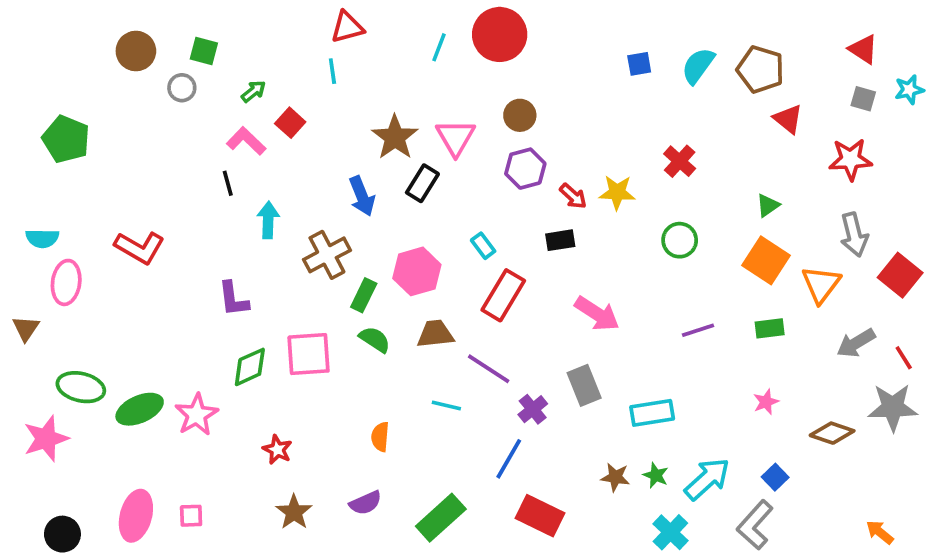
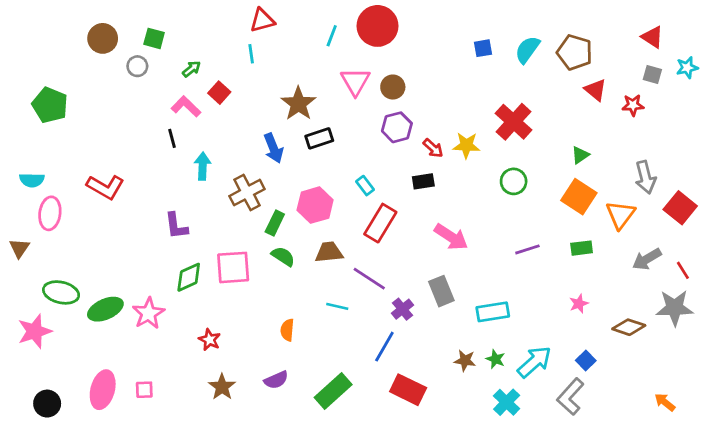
pink triangle: (456, 137) -> (355, 81), moved
red star: (850, 159) -> (633, 105), moved, size x0.7
red cross: (680, 161) -> (514, 122), size x1.5
black rectangle: (422, 183) -> (319, 138), turned 40

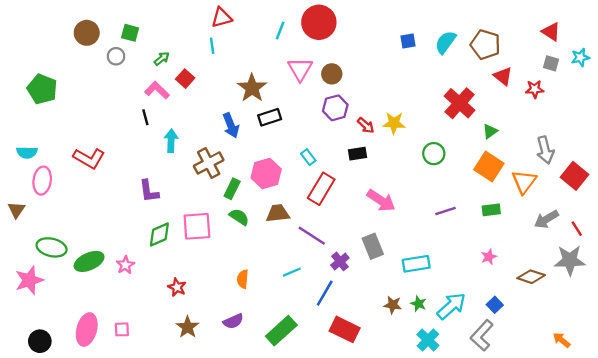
red cross: (514, 122) -> (460, 103), moved
cyan line: (337, 306) -> (292, 272), moved, turned -36
pink star: (148, 313) -> (125, 265), size x0.7

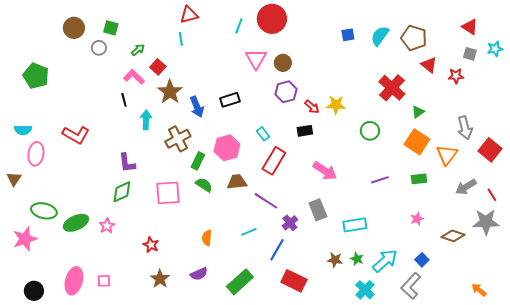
brown star: (252, 88) -> (170, 92), moved
green diamond: (159, 234) -> (122, 192), moved

